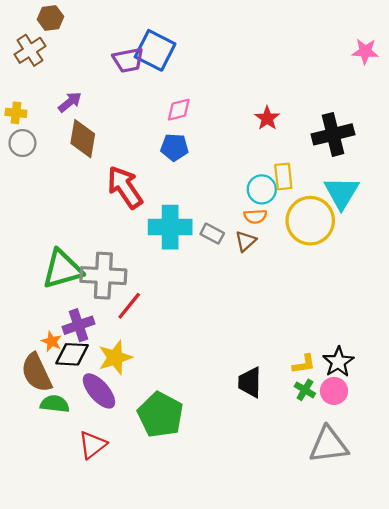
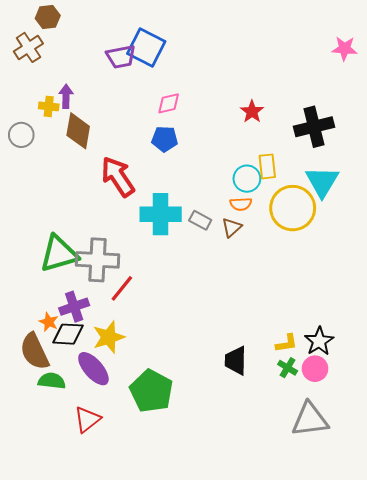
purple arrow: (70, 102) -> (66, 96), turned -50
yellow cross: (16, 113) -> (49, 106), moved

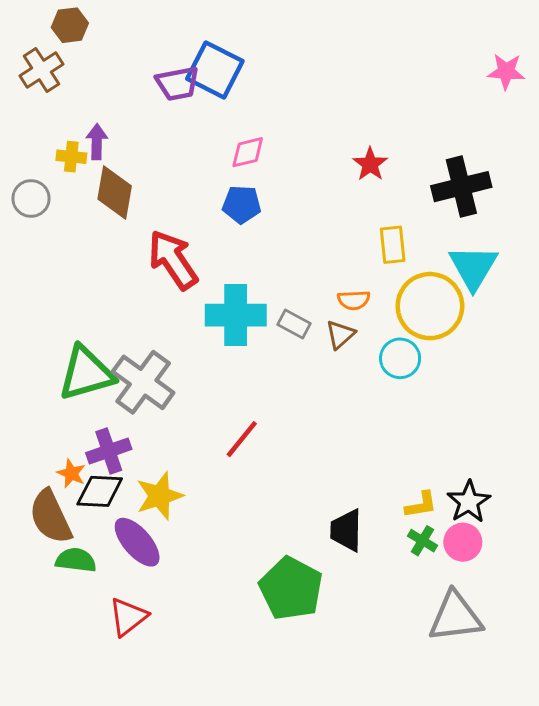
cyan circle: (247, 179) -> (400, 358), moved
gray cross: (98, 260) -> (143, 382), turned 33
red line: (122, 288) -> (242, 439), moved
green pentagon: (151, 391) -> (291, 588), moved

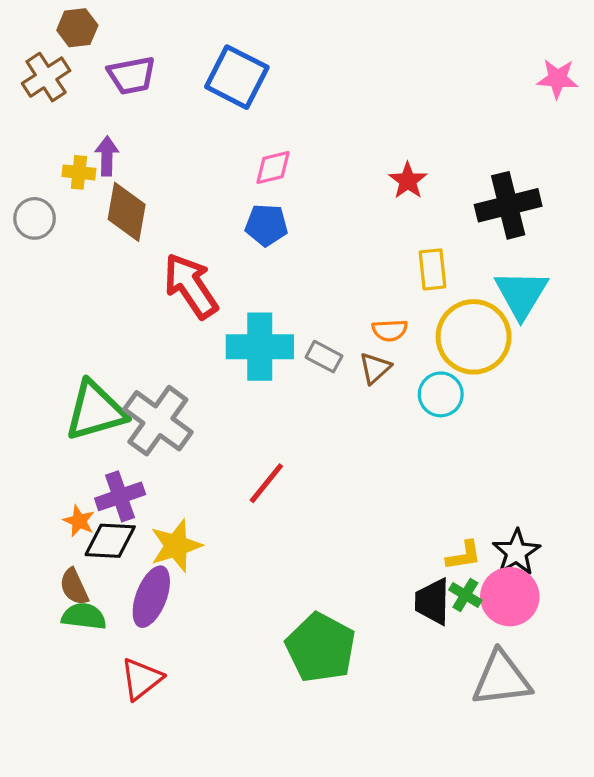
purple trapezoid: (177, 83) -> (132, 75), moved
brown semicircle: (50, 517) -> (74, 587), moved, size x0.6
black trapezoid: (346, 530) -> (432, 602), moved
purple ellipse: (137, 542) -> (151, 597), turned 62
pink circle: (463, 542) -> (510, 597), size x1.4

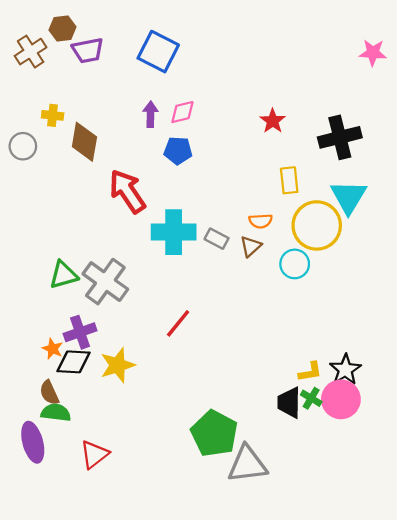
brown hexagon: (77, 28) -> (62, 28), moved
purple arrow: (107, 156) -> (151, 114), moved
green triangle: (95, 411) -> (64, 275), size x0.7
purple ellipse: (151, 597) -> (33, 442), moved, turned -36
gray triangle: (502, 679) -> (247, 464), moved

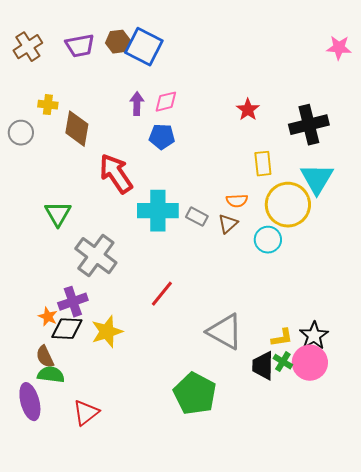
brown hexagon: (62, 28) -> (118, 42), moved
green triangle: (64, 275) -> (58, 214), moved, turned -44
gray triangle: (247, 464) -> (225, 332), moved, turned 36

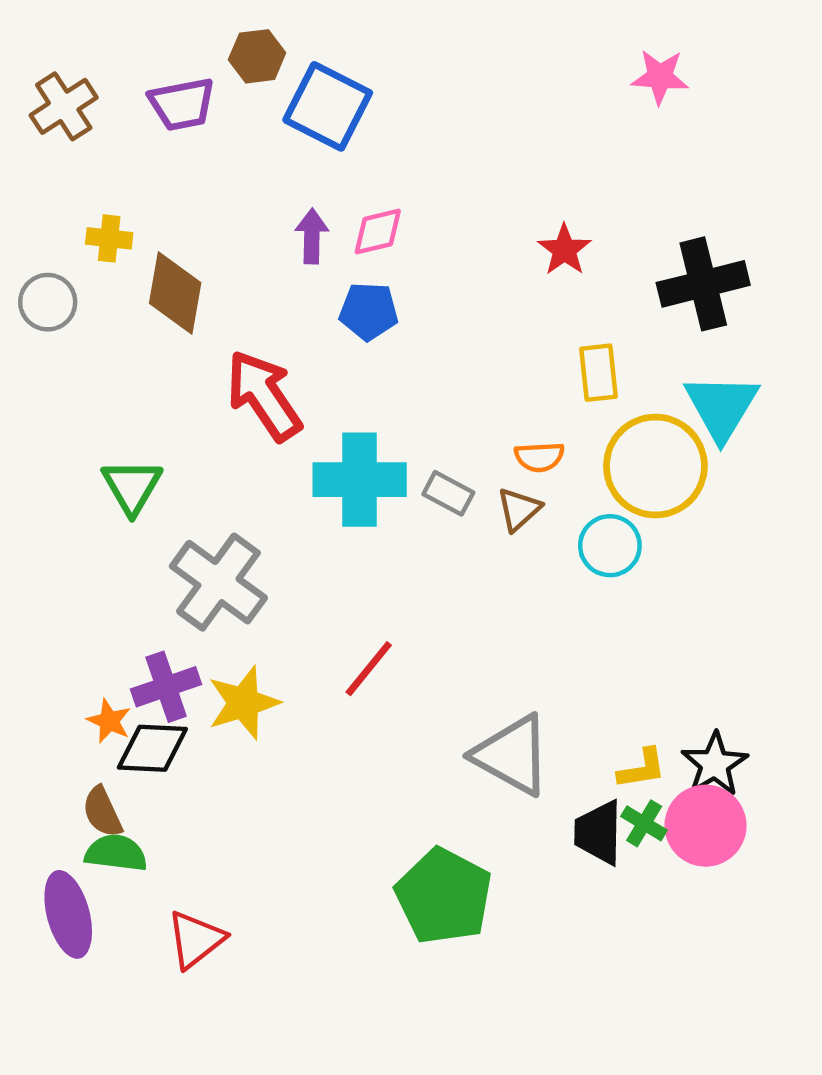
brown hexagon: (118, 42) -> (257, 56), moved
pink star: (339, 48) -> (660, 77), moved
yellow star: (107, 332) -> (243, 703), moved

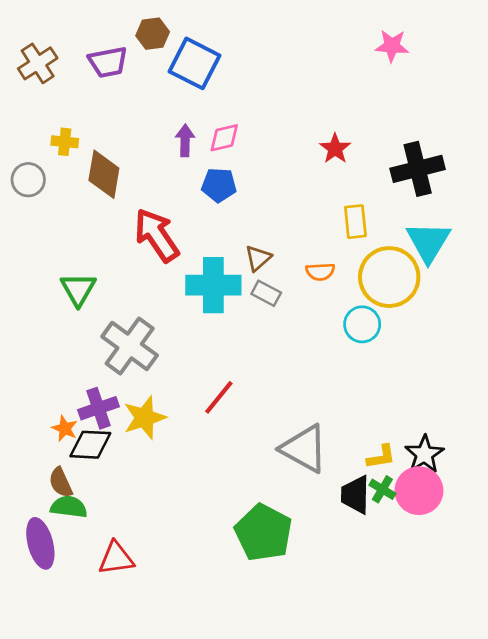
brown triangle: (519, 509) -> (258, 258), moved
red triangle: (196, 939) -> (116, 558), turned 30

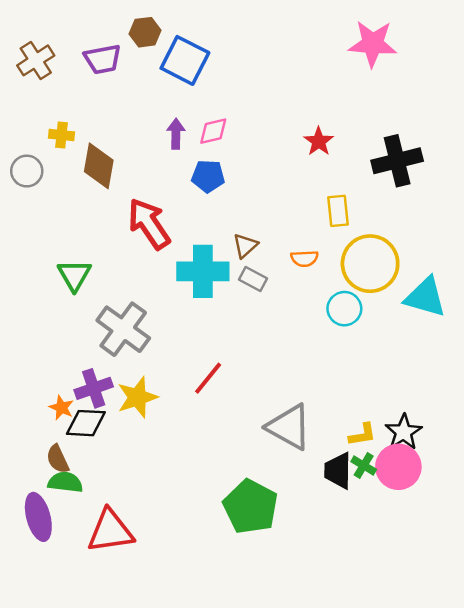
pink star: (392, 46) -> (373, 44), size x1.5
cyan triangle: (428, 242) -> (425, 297), moved, turned -45
red triangle: (116, 558) -> (110, 531), size x1.4

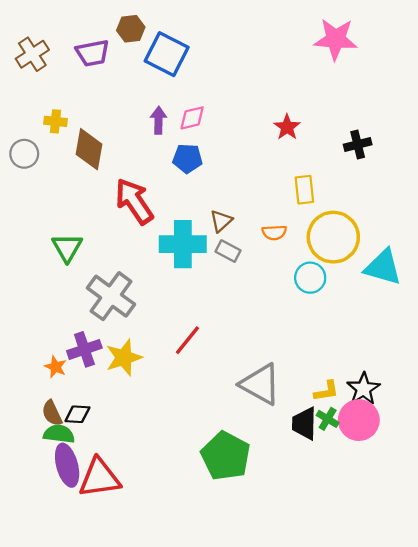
black cross: (397, 161) -> (358, 145), size x0.6
black diamond: (86, 423) -> (77, 414), moved, size x0.7
purple ellipse: (38, 517) -> (67, 465), moved

